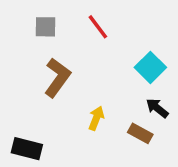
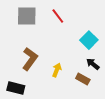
gray square: (46, 27) -> (27, 16), size x1.5
brown L-shape: (57, 78) -> (30, 59), moved

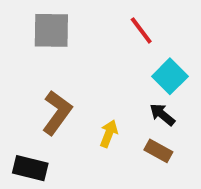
red line: (58, 16) -> (141, 30), moved
black arrow: (93, 64) -> (162, 115), moved

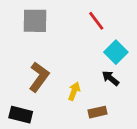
brown rectangle: (158, 151) -> (98, 112), moved, turned -42

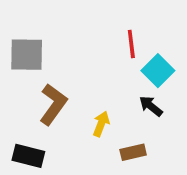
gray square: (35, 21) -> (27, 55), moved
red line: (96, 21) -> (131, 44), moved, turned 30

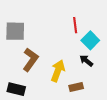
yellow arrow: (101, 124) -> (58, 71), size x1.5

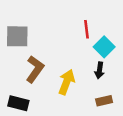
black arrow: (86, 61) -> (99, 70), turned -120
brown rectangle: (76, 87) -> (104, 101), moved

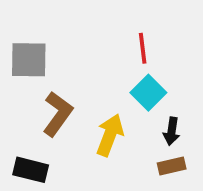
cyan square: (104, 47) -> (148, 93), moved
black arrow: (99, 70) -> (172, 131), moved

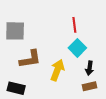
brown L-shape: (58, 114) -> (30, 59), turned 45

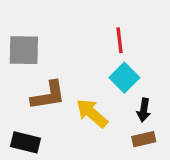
yellow arrow: (57, 70) -> (92, 113), turned -70

